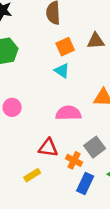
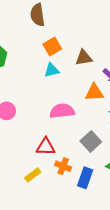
brown triangle: (96, 41) -> (84, 58), moved
cyan triangle: (62, 71) -> (52, 70), turned -42
orange cross: (74, 160) -> (63, 166), moved

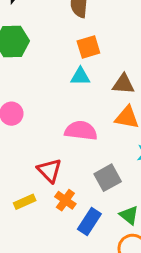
brown triangle: (84, 58) -> (123, 84), moved
red triangle: (46, 147) -> (49, 170), turned 30

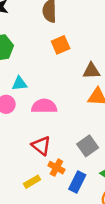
cyan triangle: (80, 76) -> (19, 84), moved
pink semicircle: (81, 131) -> (44, 106), moved
yellow rectangle: (25, 202) -> (32, 182), moved

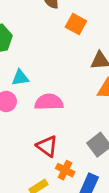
orange square: (61, 45) -> (76, 24), moved, turned -36

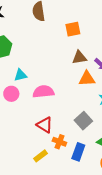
orange square: (76, 24) -> (73, 29), moved, turned -35

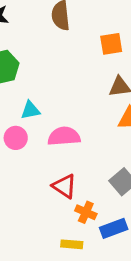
blue rectangle: (78, 152) -> (114, 228), turned 48
yellow rectangle: (40, 156) -> (72, 244), moved, turned 40

